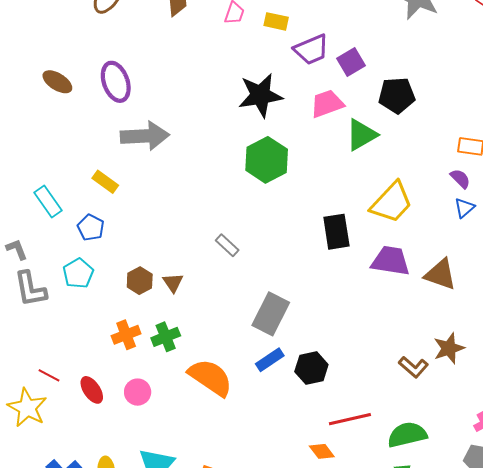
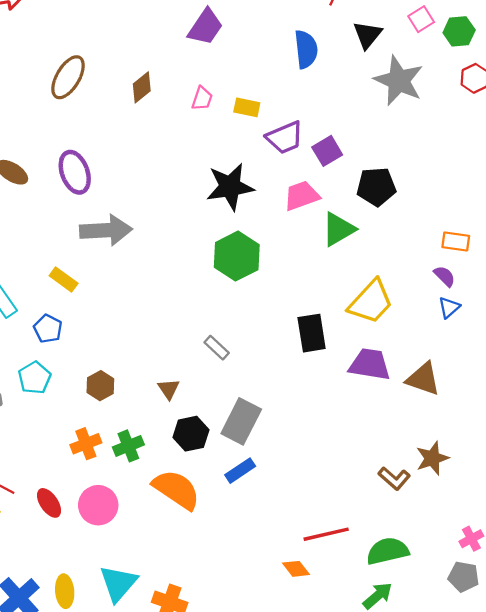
gray rectangle: (227, 245) -> (217, 348), moved
brown triangle: (173, 283) -> (169, 389), moved
black hexagon: (311, 368) -> (191, 434), moved
pink circle: (138, 392) -> (98, 505), size x1.4

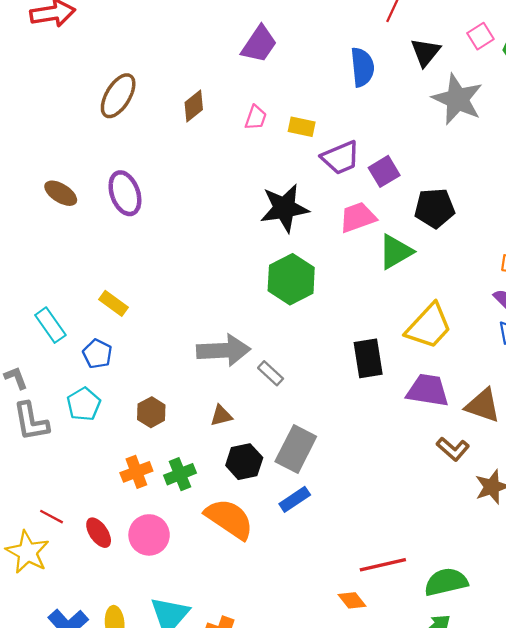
gray arrow: (106, 230) -> (224, 350), moved
brown triangle: (169, 389) -> (221, 416), turned 50
brown L-shape: (394, 478) -> (453, 449), moved

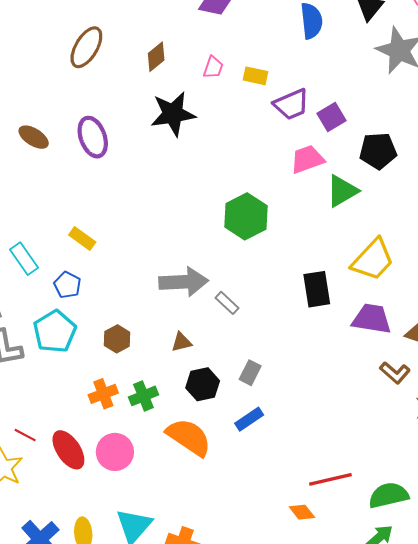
black star: (284, 208) -> (173, 114), moved
cyan pentagon: (84, 404) -> (55, 331), size x1.4
gray rectangle: (296, 449) -> (250, 373), size x0.6
red ellipse: (99, 533) -> (68, 450), size x1.4

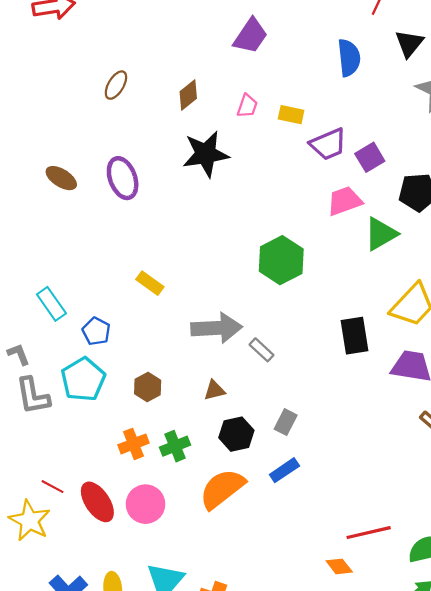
brown ellipse: (86, 47) -> (116, 85), size x0.7
yellow rectangle: (82, 239) -> (150, 283), moved
orange semicircle: (189, 437) -> (222, 489), turned -72

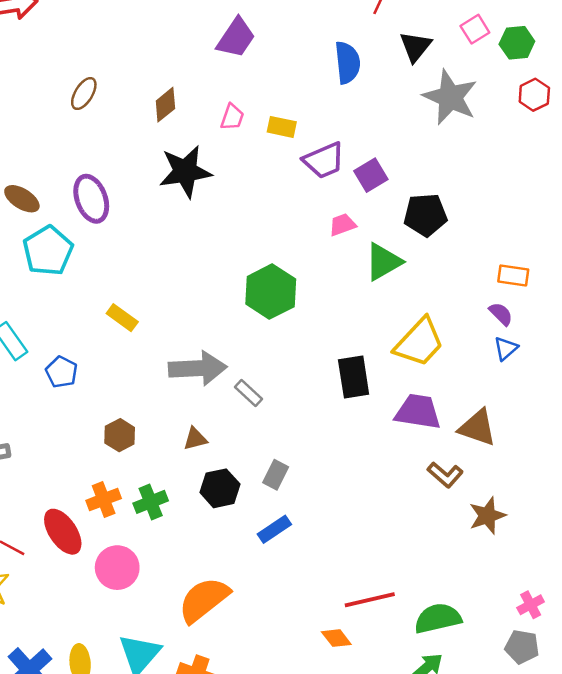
pink trapezoid: (345, 201) -> (342, 225), size x0.7
cyan pentagon: (83, 379) -> (48, 251), moved
orange semicircle: (222, 489) -> (204, 600), moved
red ellipse: (97, 502) -> (63, 532), moved

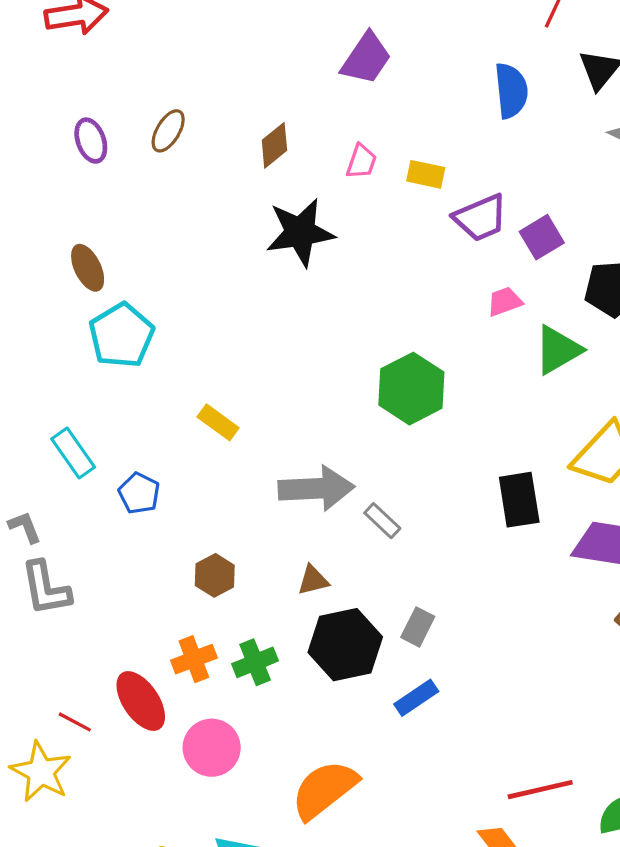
brown ellipse: (22, 199) -> (88, 268), turned 32
purple ellipse: (91, 199) -> (91, 141), moved, size x0.7
black hexagon: (220, 488) -> (345, 645), size x1.4

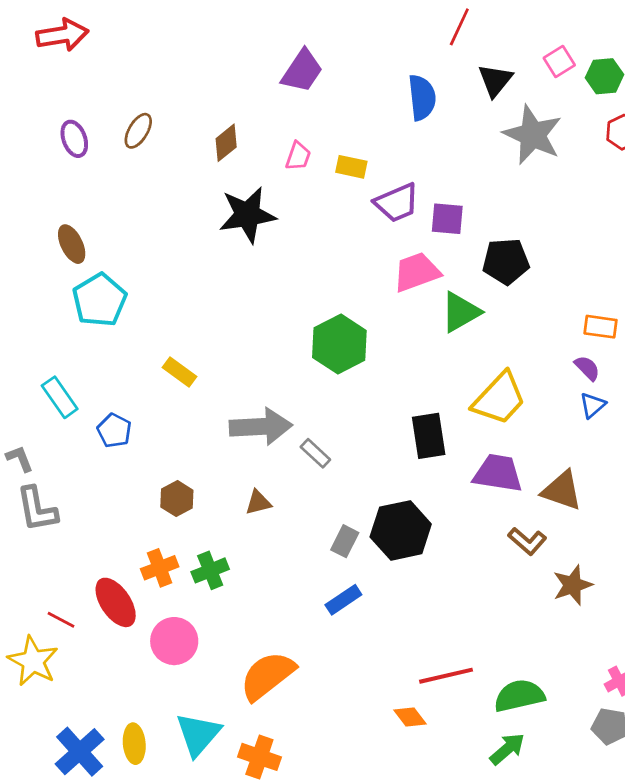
purple square: (542, 237) -> (447, 219), turned 36
pink trapezoid: (505, 302) -> (417, 272), size x1.6
black hexagon: (345, 645) -> (401, 530), moved

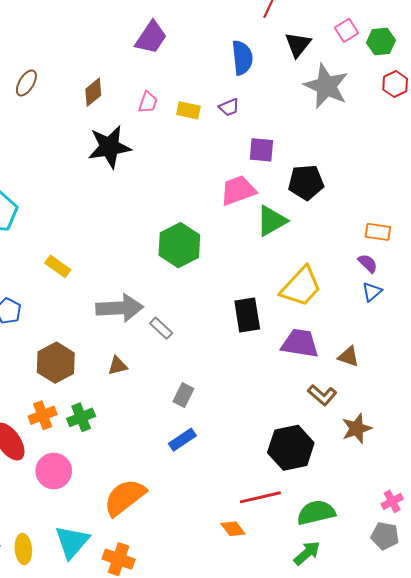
purple trapezoid: (397, 203) -> (229, 107), moved, size x0.6
brown triangle: (562, 491) -> (349, 357), size x0.7
brown hexagon: (177, 499) -> (56, 363), size x1.5
black hexagon: (401, 530) -> (291, 448), moved

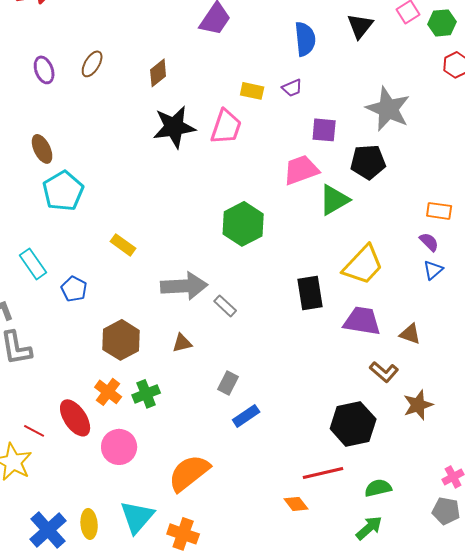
gray star: (326, 86) -> (388, 109), moved
pink trapezoid: (148, 102) -> (226, 127), moved, size x1.6
gray rectangle: (183, 395) -> (228, 383), moved
orange cross: (43, 415) -> (108, 392), turned -32
green semicircle: (316, 513) -> (378, 488), size x0.7

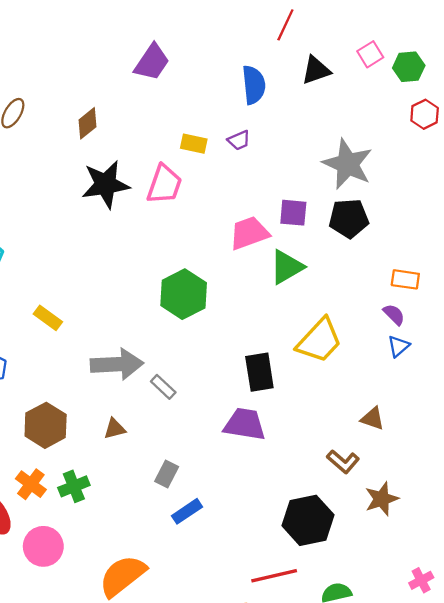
black triangle: (360, 26) -> (316, 70), turned 32
purple square: (324, 130) -> (293, 213), moved
black pentagon: (368, 162) -> (349, 218), moved
purple trapezoid: (362, 321) -> (245, 424), moved

